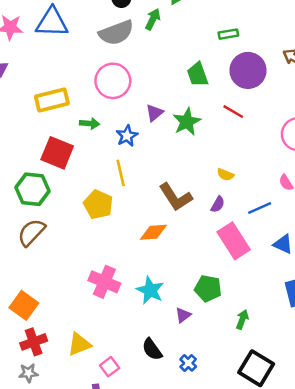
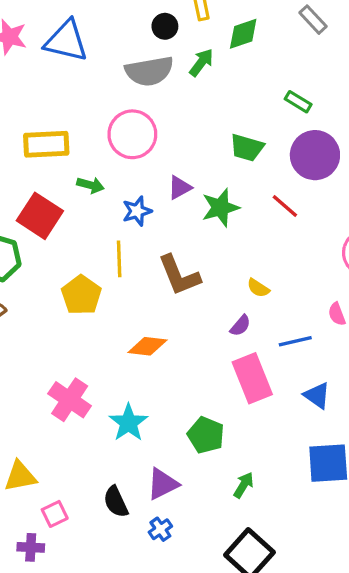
green rectangle: (228, 34) -> (298, 102), turned 30
green trapezoid: (198, 74) -> (247, 148), turned -65
brown L-shape: (176, 197) -> (179, 275), moved
purple triangle: (183, 315) -> (163, 484), moved, size x1.5

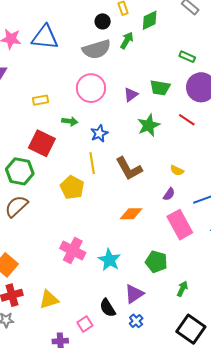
yellow rectangle: (46, 144) -> (40, 100), size x0.6
purple triangle: (180, 188) -> (131, 95), moved
orange diamond: (147, 346) -> (131, 214), moved
pink square: (55, 514) -> (85, 324), moved

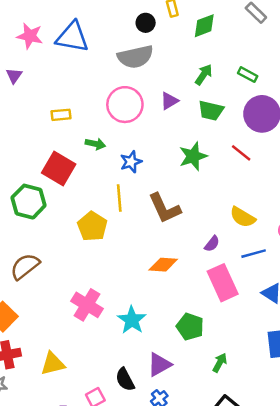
green arrow: (127, 40) -> (204, 75), moved
purple triangle: (131, 95) -> (169, 101), moved
yellow semicircle: (177, 170) -> (243, 217), moved, size x1.5
brown semicircle: (16, 206) -> (25, 266), moved

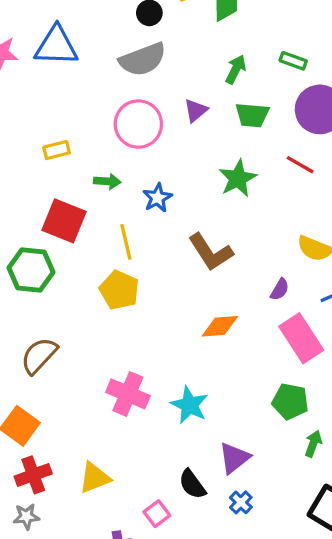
yellow line: (119, 198) -> (126, 242), moved
green pentagon: (190, 327) -> (290, 401), moved

